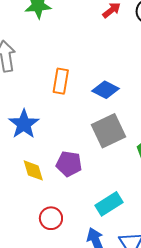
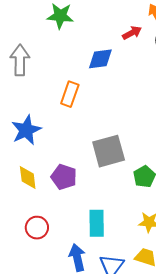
blue diamond: (105, 90) -> (100, 59), moved, turned -44
cyan rectangle: (109, 204) -> (97, 223), turned -68

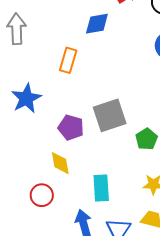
yellow diamond: (28, 177) -> (60, 163), moved
purple pentagon: (64, 177) -> (71, 128), moved

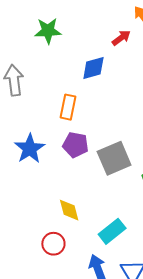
purple pentagon: (71, 128) -> (76, 145), moved
cyan rectangle: (101, 188) -> (112, 231), turned 60

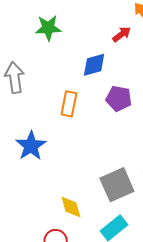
purple pentagon: (76, 145) -> (119, 99), moved
gray square: (114, 158) -> (117, 185), moved

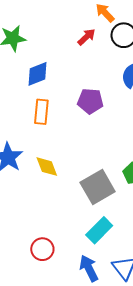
blue diamond: (94, 65) -> (38, 74), moved
yellow diamond: (71, 207) -> (47, 167), moved

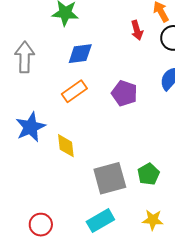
red arrow: (86, 37) -> (137, 30), turned 102
orange rectangle: (41, 112) -> (74, 91), turned 35

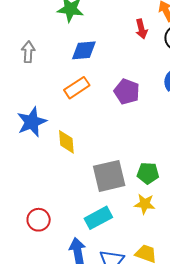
gray arrow: (25, 57) -> (28, 52), size x0.7
green pentagon: (148, 174) -> (148, 173), turned 30
yellow star: (153, 220) -> (145, 204), moved

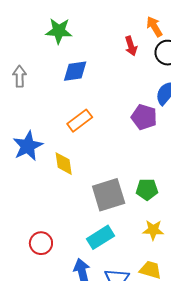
orange rectangle: (77, 88) -> (80, 121), moved
purple pentagon: (127, 92) -> (144, 117), moved
yellow star: (145, 204) -> (153, 230), moved

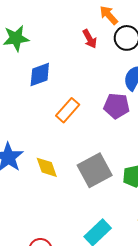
orange rectangle: (80, 121) -> (68, 110), moved
gray square: (109, 195) -> (95, 170), moved

